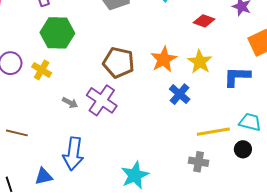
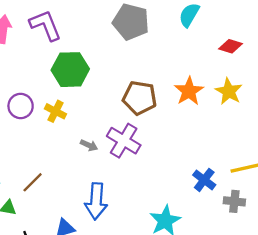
blue cross: (180, 94) -> (204, 180), moved
brown line: (17, 133) -> (33, 182), turned -55

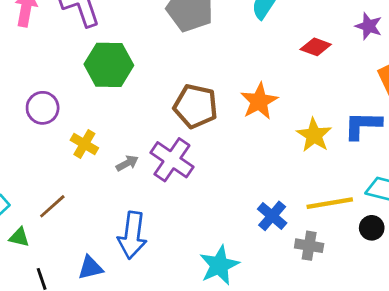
yellow star: (229, 91) -> (314, 135), moved
yellow cross: (55, 111) -> (84, 144), moved
gray arrow: (89, 145) -> (127, 163), turned -56

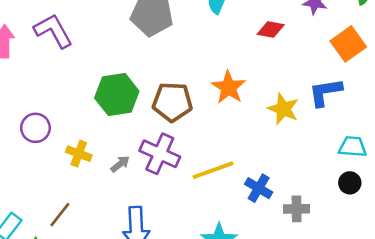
green hexagon: (109, 65) -> (117, 95), moved
yellow line: (330, 203) -> (213, 170), moved

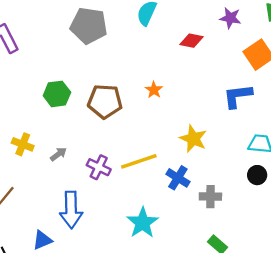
orange star: (229, 87) -> (154, 90), size x0.6
green hexagon: (117, 95) -> (57, 94), size x0.7
yellow star: (283, 109) -> (193, 139), moved
purple cross: (160, 154) -> (99, 167), moved, size x0.7

